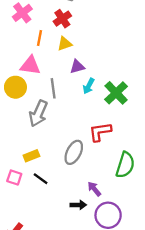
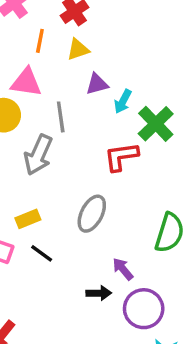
cyan arrow: (89, 86) -> (123, 101), moved
red L-shape: (100, 132) -> (121, 157), moved

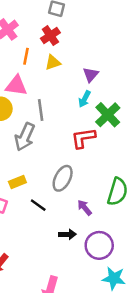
purple triangle: (97, 84) -> (91, 75), moved, turned -35
black line: (42, 253) -> (38, 205), moved
purple arrow: (123, 269) -> (85, 208), moved

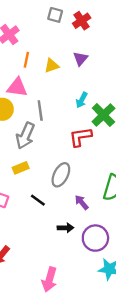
red cross: (50, 36) -> (82, 21), moved
purple triangle: (91, 75) -> (80, 59), moved
yellow rectangle: (17, 182) -> (21, 168), moved

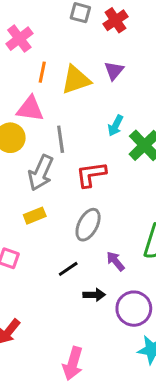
yellow triangle: (52, 66) -> (76, 80), size x1.5
red L-shape: (80, 137) -> (91, 174), moved
black line: (38, 200) -> (68, 269), moved, turned -70

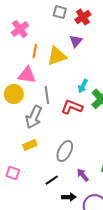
purple triangle: (114, 71) -> (76, 41), moved
red L-shape: (91, 174) -> (72, 107), moved, turned 30

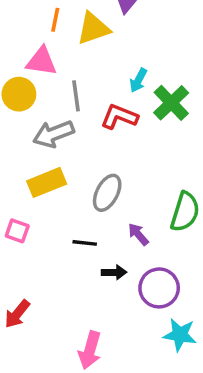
gray arrow: (34, 117) -> (54, 134), turned 45
yellow rectangle: (30, 145) -> (47, 182), size x1.5
black line: (52, 180) -> (85, 243), turned 40

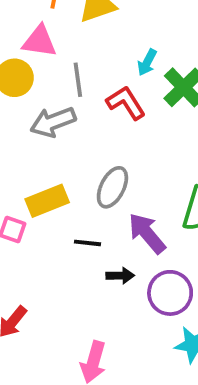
red L-shape: (119, 117) -> (126, 103), turned 36
yellow rectangle: (47, 182) -> (47, 201), moved
purple arrow: (138, 234) -> (147, 233), size x1.6

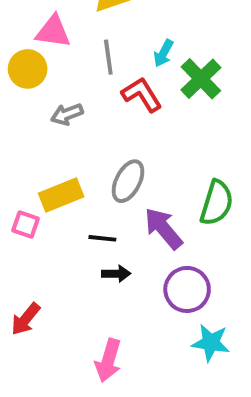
gray line: (78, 80) -> (108, 57), moved
gray arrow: (53, 122) -> (67, 114), size x0.7
black arrow: (120, 276) -> (116, 274), moved

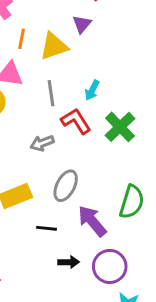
green cross: (201, 79) -> (120, 127), moved
gray arrow: (67, 114) -> (42, 143), moved
black arrow: (116, 274) -> (69, 262), moved

